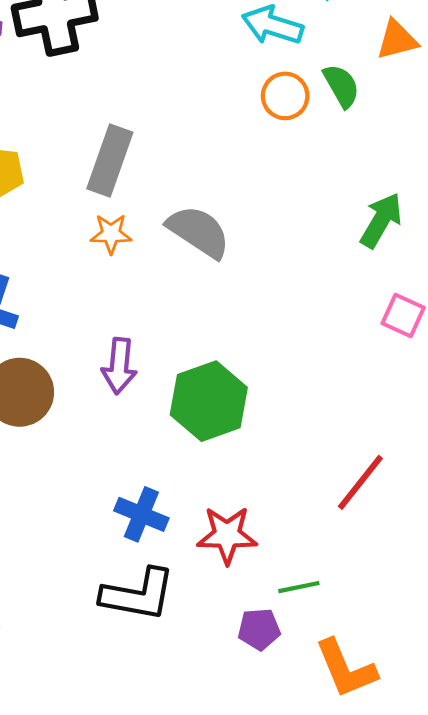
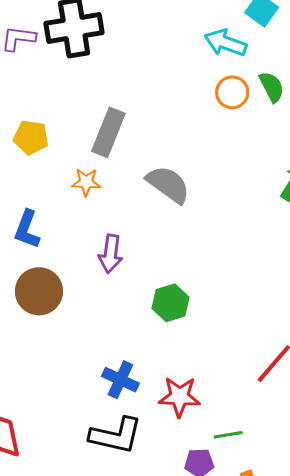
orange star: (111, 234) -> (86, 182), moved
purple arrow: (119, 366) -> (111, 254), moved
green hexagon: (209, 401) -> (171, 303), size x0.7

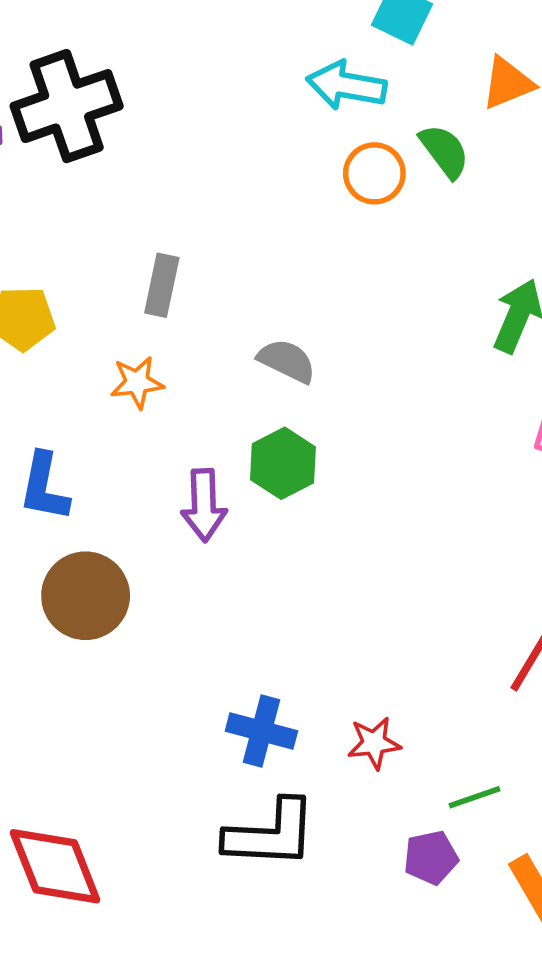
gray rectangle: (108, 132) -> (162, 285), size x0.7
gray semicircle: (168, 184) -> (287, 361), size x0.7
green hexagon: (171, 303) -> (283, 463), moved
red star: (179, 397) -> (374, 743), size x0.7

